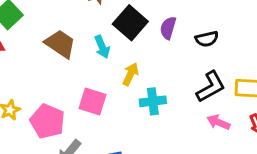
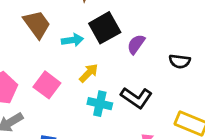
black semicircle: (207, 39) -> (180, 61), moved
cyan arrow: (102, 47) -> (72, 40), turned -95
black L-shape: (211, 87) -> (136, 98), moved, turned 44

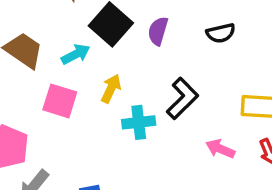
pink square: (47, 85) -> (60, 101), moved
black L-shape: (136, 98) -> (182, 98), turned -60

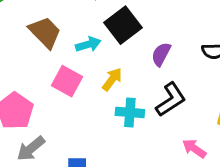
purple semicircle: (158, 31) -> (161, 54), moved

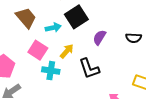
black L-shape: (171, 100) -> (89, 69), moved, turned 100
cyan cross: (130, 112) -> (51, 71), moved

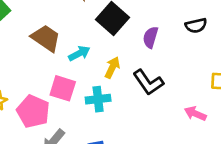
cyan arrow: (53, 28) -> (79, 53), moved
pink square: (38, 50) -> (63, 88), moved

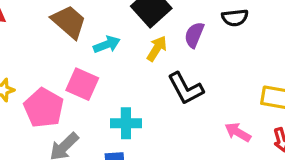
black semicircle: (196, 26) -> (235, 18), moved
yellow arrow: (112, 67) -> (157, 49), moved
cyan cross: (98, 99) -> (126, 123), moved

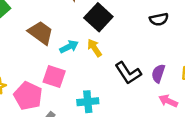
purple semicircle: (194, 35) -> (158, 74), moved
yellow arrow: (157, 49) -> (94, 48), moved, turned -60

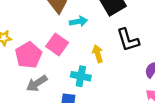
yellow arrow: (94, 48) -> (98, 54), moved
black L-shape: (128, 73) -> (128, 40), moved

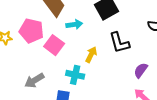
yellow arrow: (98, 54) -> (91, 55), turned 42
pink pentagon: (28, 55) -> (31, 31), moved, turned -30

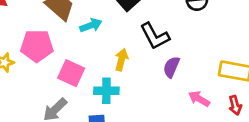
pink square: (54, 45) -> (71, 73), moved
purple semicircle: (141, 70) -> (171, 67), moved

